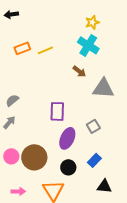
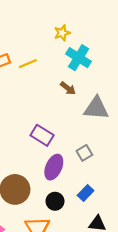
yellow star: (92, 22) -> (62, 33), moved
purple rectangle: (57, 111) -> (42, 135), turned -60

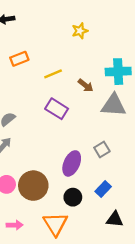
cyan cross: (79, 58) -> (118, 72), moved, turned -35
yellow line: (28, 64) -> (53, 74), moved
purple rectangle: (42, 135) -> (57, 109), moved

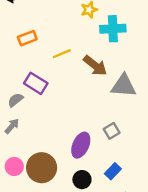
cyan cross: (118, 72) -> (113, 29), moved
brown arrow: (86, 85) -> (95, 66), size x1.5
purple rectangle: (57, 109) -> (36, 83), moved

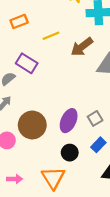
brown arrow: (95, 66) -> (82, 47), turned 105
gray square: (112, 131) -> (95, 118), moved
brown circle: (42, 168) -> (32, 125), moved

